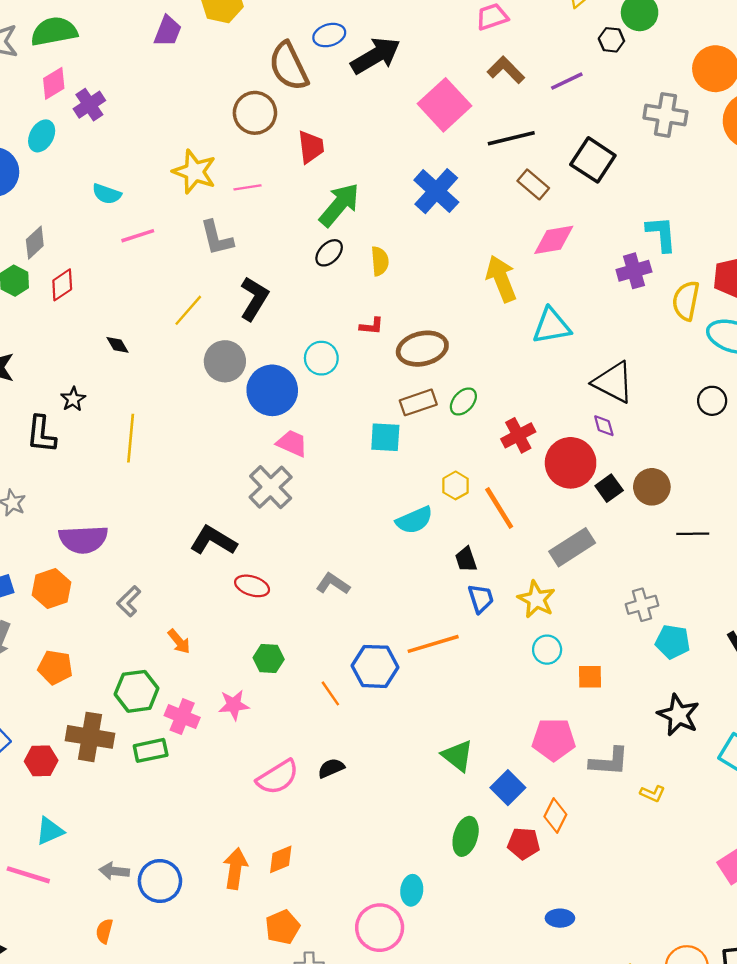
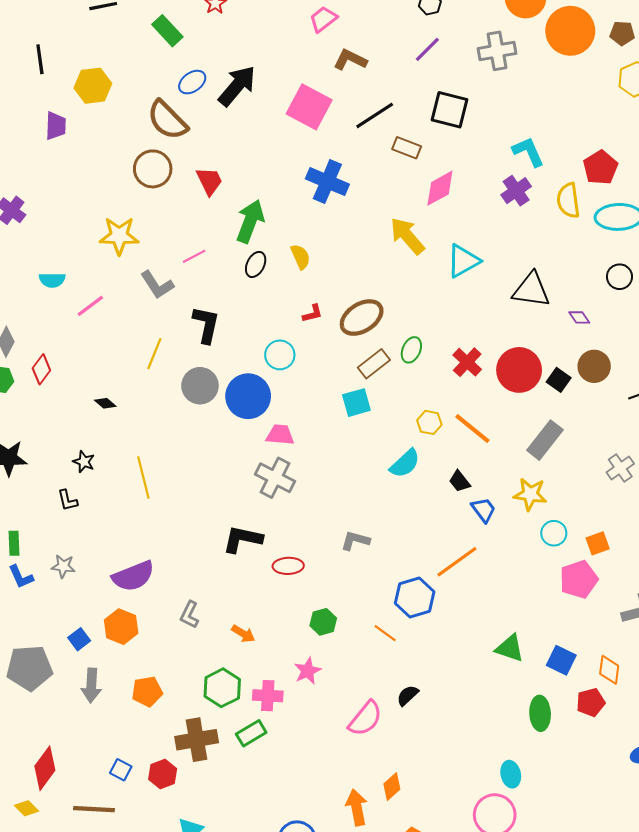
purple line: (567, 81) -> (427, 49), moved
pink line: (247, 187) -> (194, 256), moved
purple diamond: (604, 426) -> (579, 317), moved
black L-shape: (41, 434) -> (67, 500), size x0.7
pink pentagon: (554, 739) -> (579, 579), moved

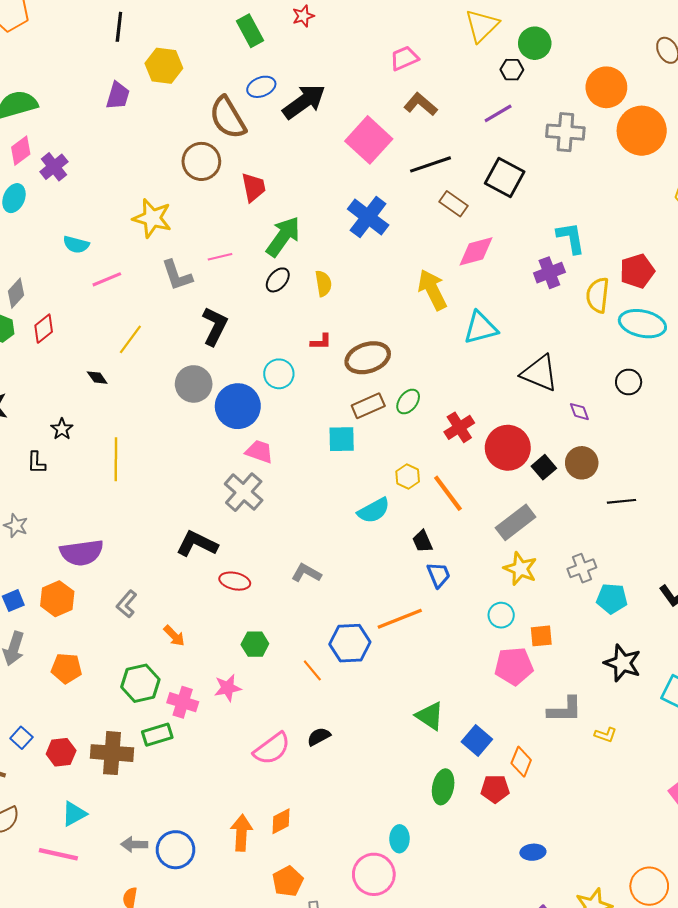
yellow line: (154, 354) -> (130, 339), moved
yellow star: (530, 494) -> (520, 569), moved
brown cross: (197, 740) -> (112, 753), moved

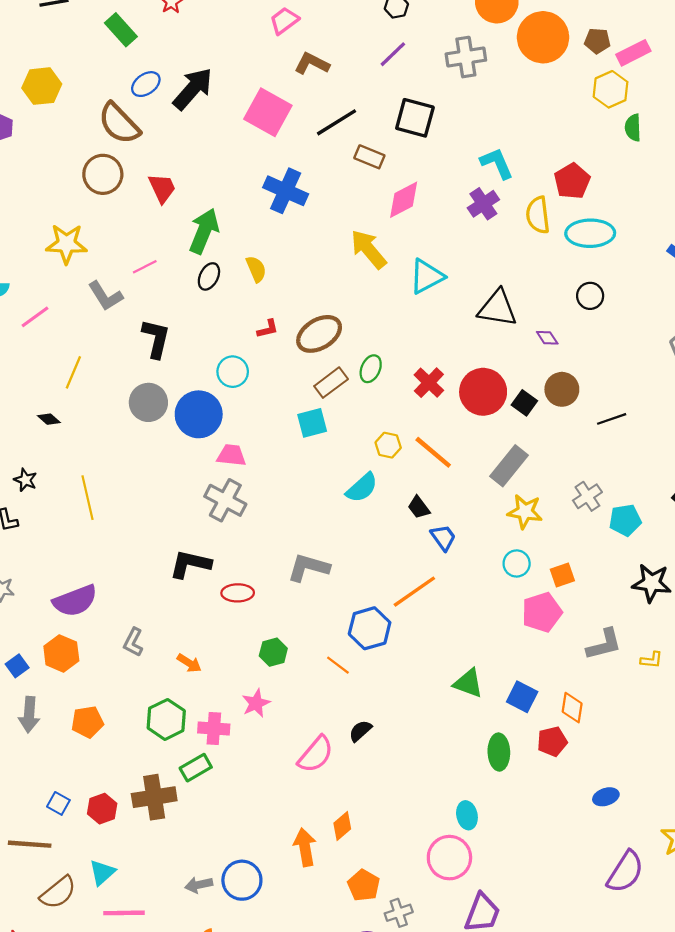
gray L-shape: (306, 573) -> (308, 568), size x1.4
cyan triangle: (74, 814) -> (102, 872), moved

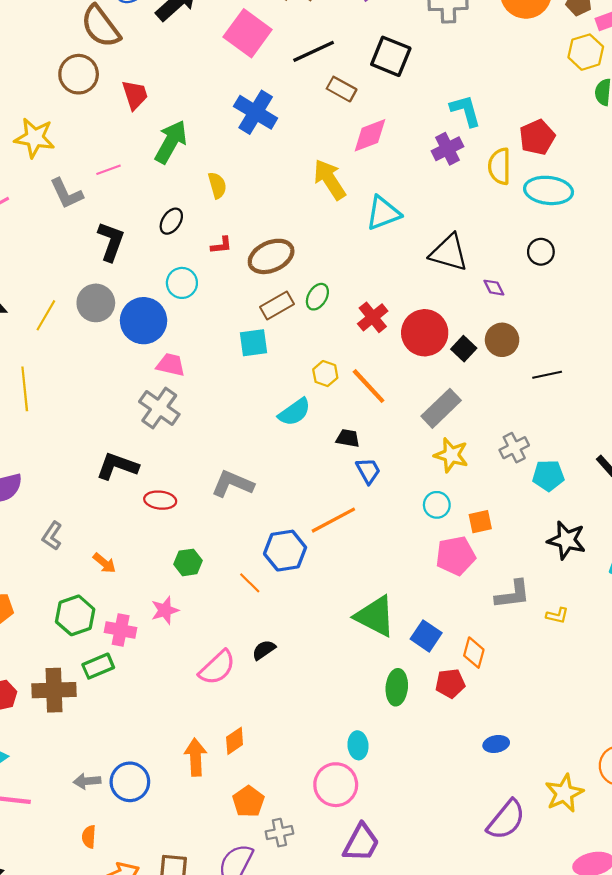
black ellipse: (209, 276) -> (171, 221), moved
yellow line: (73, 372) -> (46, 315), moved
black trapezoid: (419, 507) -> (348, 438), turned 130
green triangle: (468, 683) -> (375, 616), size x1.4

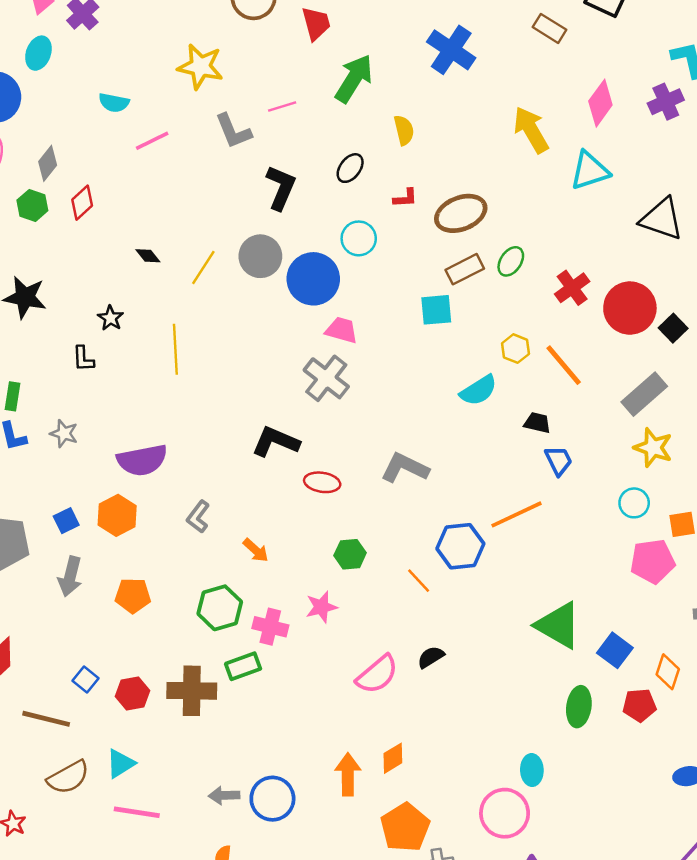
pink diamond: (370, 135) -> (600, 103), moved, turned -36
orange pentagon: (248, 801) -> (405, 827), size x1.4

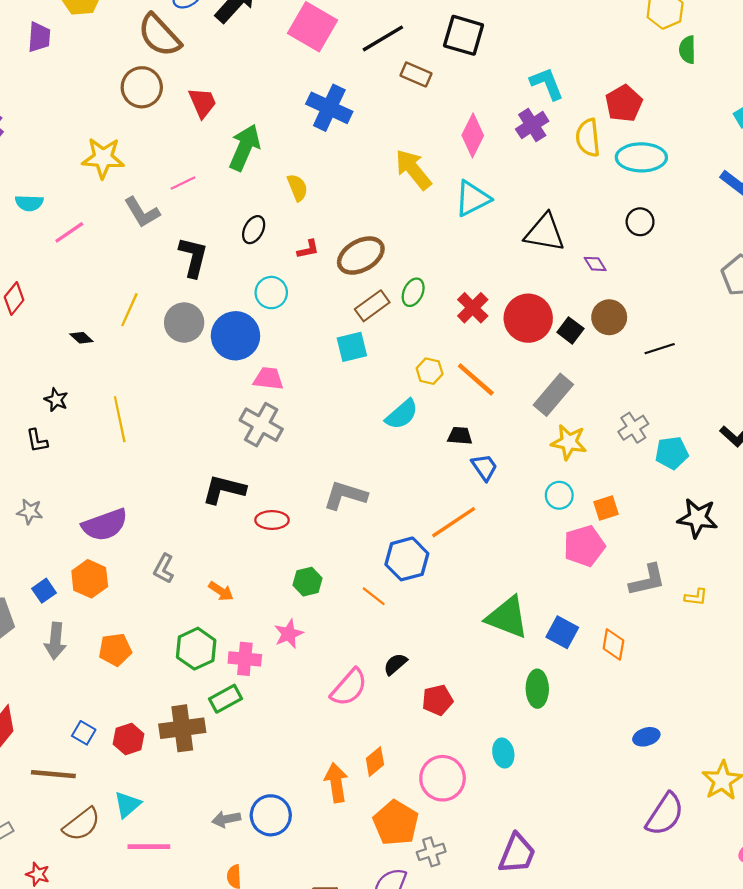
yellow line: (203, 267) -> (129, 310), moved
red pentagon: (639, 705) -> (437, 700), moved
pink circle: (505, 813) -> (443, 778), moved

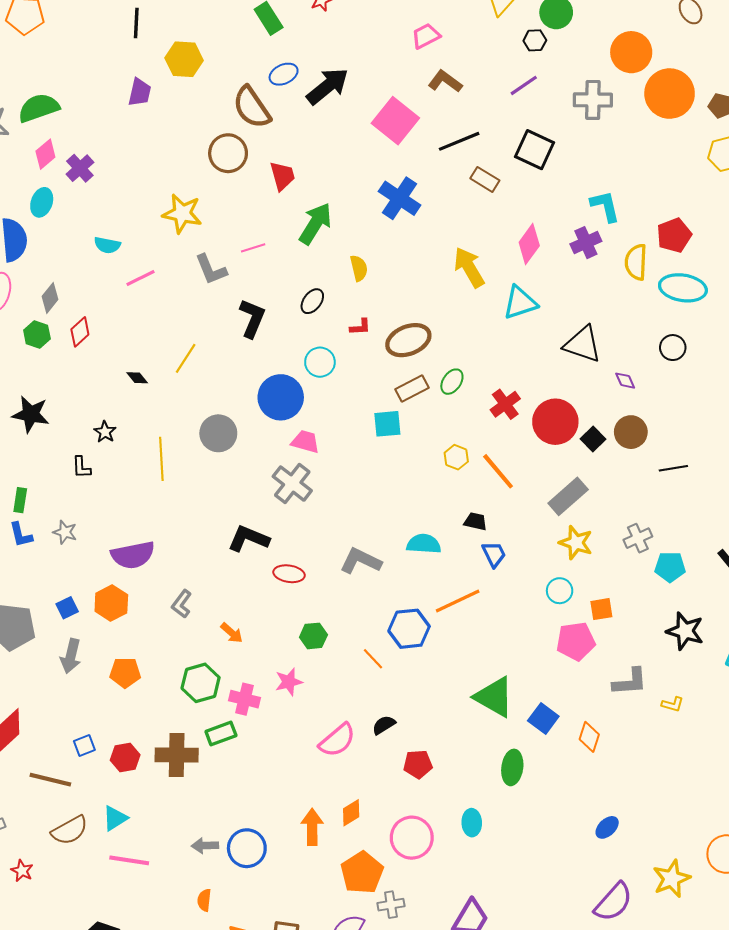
gray circle: (184, 323) -> (218, 433), moved
cyan semicircle: (402, 414) -> (424, 544), moved, turned -144
blue square: (84, 733) -> (84, 745), turned 30
blue ellipse: (646, 737) -> (607, 827), turned -35

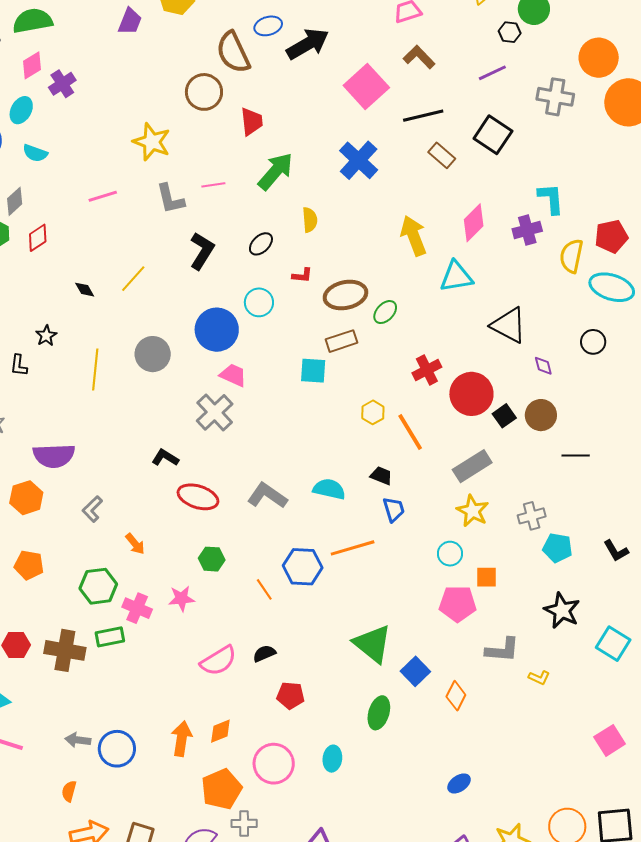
cyan semicircle: (107, 245) -> (35, 153), moved
green ellipse: (452, 382) -> (385, 312), moved
black L-shape: (249, 539) -> (165, 458), size x0.7
red ellipse: (289, 574) -> (198, 497), size x1.4

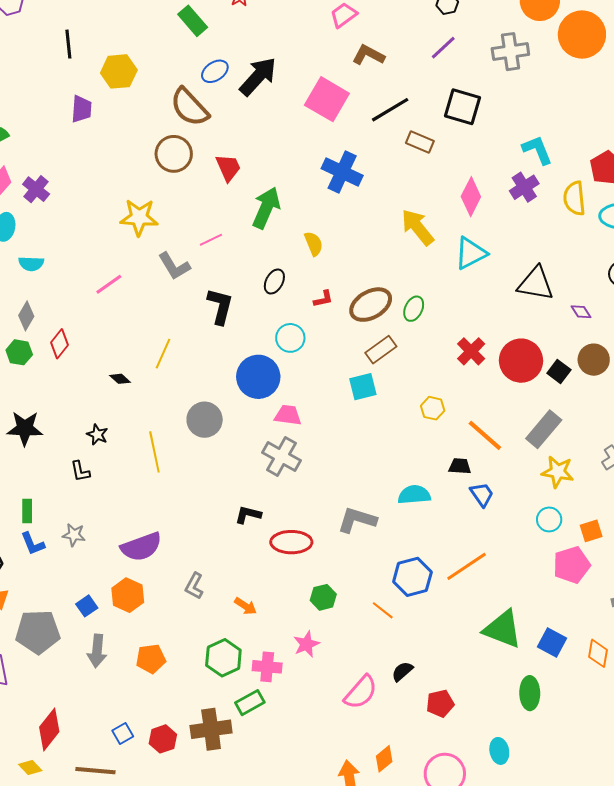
orange line: (410, 432) -> (485, 435), moved
orange line: (353, 548) -> (467, 566), moved

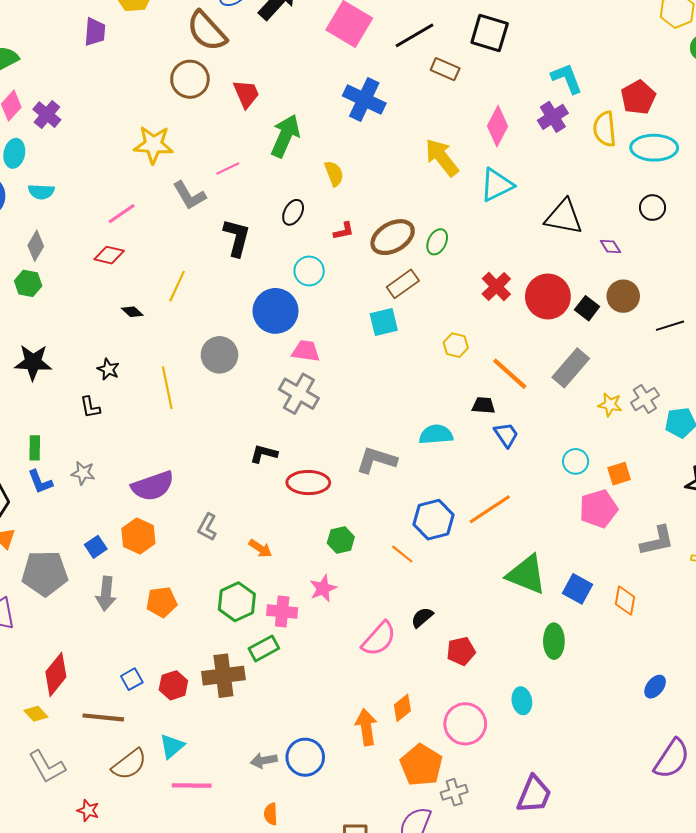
red diamond: (59, 344) -> (109, 255), moved, turned 64
yellow star: (558, 472) -> (610, 405), moved, size x0.7

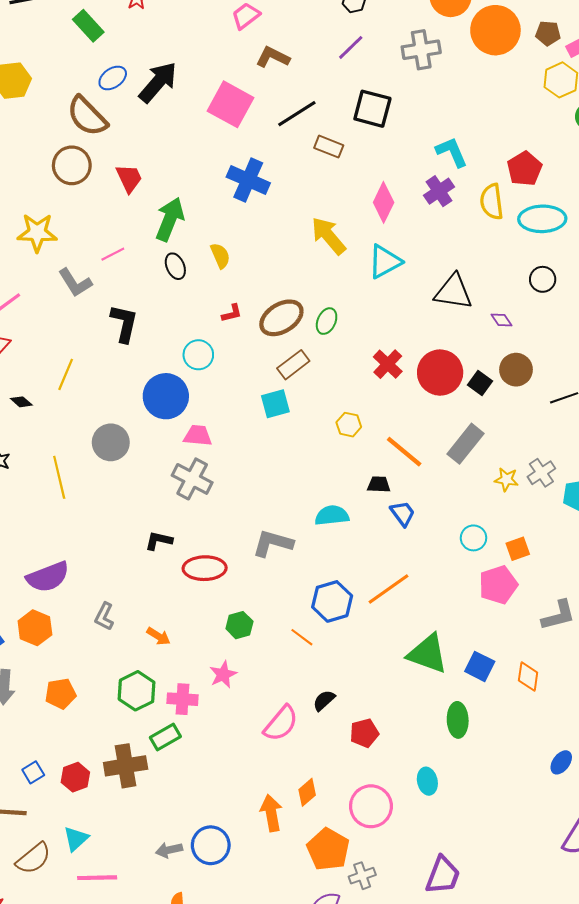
black ellipse: (293, 212) -> (175, 266), moved, turned -50

